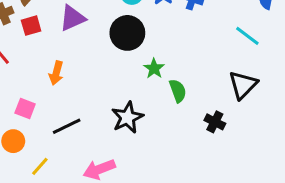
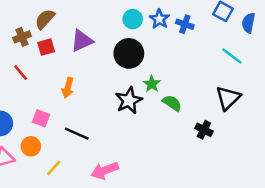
green semicircle: (178, 91) -> (172, 103), turned -36
black star: (127, 117) -> (129, 101), moved
black line: (67, 126) -> (77, 134), turned 50

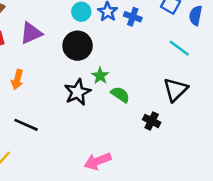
pink arrow: (105, 170) -> (98, 161), moved

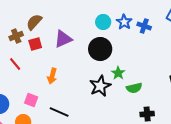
green semicircle: (120, 95) -> (134, 88), turned 133
black cross: (152, 121) -> (147, 114), moved, turned -32

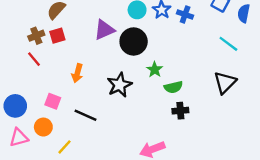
brown cross: (16, 36) -> (36, 36), moved
purple triangle: (63, 39) -> (104, 30), moved
black star: (100, 86) -> (119, 85), moved
black cross: (147, 114) -> (180, 111), moved

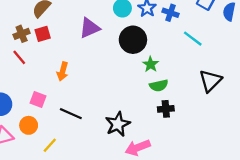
black circle: (134, 41) -> (133, 40), moved
cyan line: (228, 44) -> (193, 39), moved
green star: (155, 70) -> (151, 64), moved
black star: (119, 85) -> (118, 124), moved

